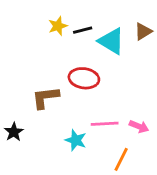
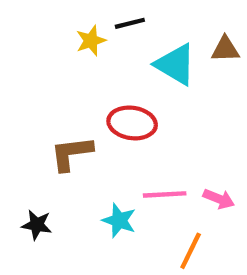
black line: (83, 30) -> (130, 23), moved
brown triangle: (143, 31) -> (225, 49), turned 30
black star: (14, 132) -> (37, 225), moved, turned -30

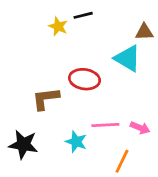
yellow star: (91, 41) -> (58, 26), turned -30
cyan triangle: (175, 64) -> (128, 58), moved
black star: (37, 225) -> (23, 144), size x1.5

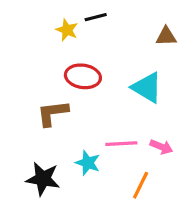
cyan triangle: (128, 58) -> (147, 88), moved
red ellipse: (85, 79) -> (83, 76), moved
black star: (23, 144) -> (43, 179), moved

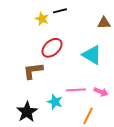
red ellipse: (83, 76) -> (52, 48), turned -50
black star: (43, 179) -> (27, 112), turned 30

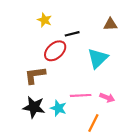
black line: (60, 11) -> (72, 34), moved
cyan triangle: (92, 55) -> (98, 58), turned 45
black star: (27, 112) -> (34, 107), moved, turned -30

